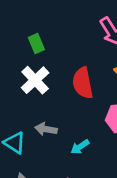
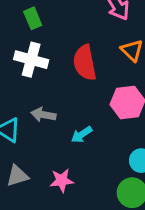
white cross: (35, 80) -> (31, 60), turned -32

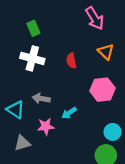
red semicircle: (85, 63) -> (71, 61), size x0.6
pink star: (62, 180) -> (46, 126), moved

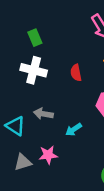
pink star: (46, 126) -> (48, 155), moved

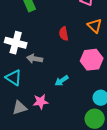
white cross: (34, 70) -> (16, 43), moved
gray arrow: (43, 114) -> (35, 59), moved

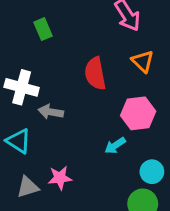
red semicircle: (64, 34) -> (95, 74), size x1.5
cyan arrow: (62, 81) -> (115, 146), moved

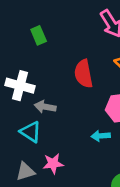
cyan triangle: (19, 141) -> (31, 132), moved
cyan arrow: (115, 146) -> (101, 136), turned 30

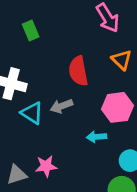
gray arrow: (45, 107) -> (61, 106), moved, turned -30
cyan triangle: (31, 132) -> (32, 113), moved

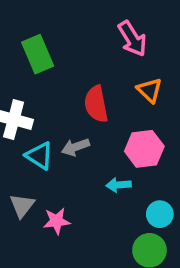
green rectangle: (31, 30) -> (38, 54), size x1.5
gray triangle: (17, 175) -> (22, 206), moved, turned -35

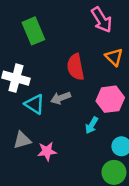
cyan arrow: (118, 185) -> (92, 125), turned -56
gray triangle: (22, 206) -> (22, 140), turned 36

